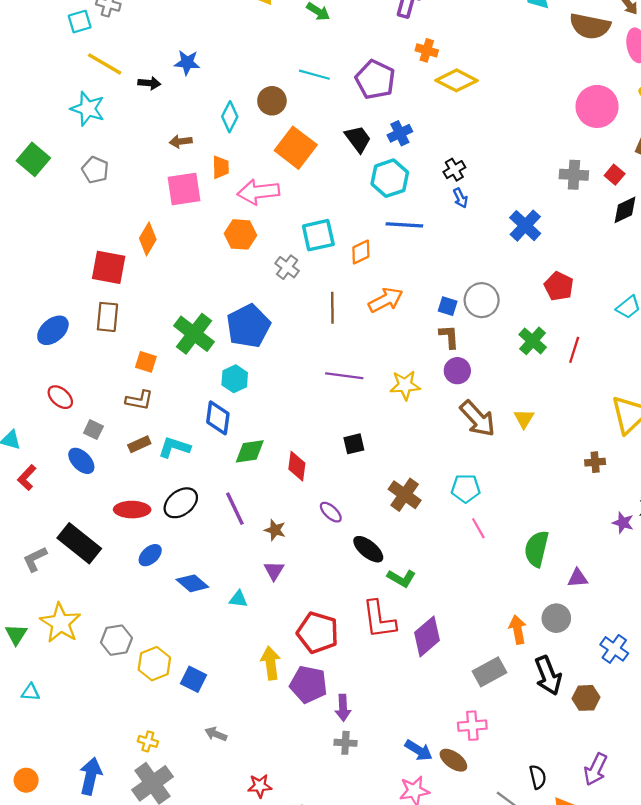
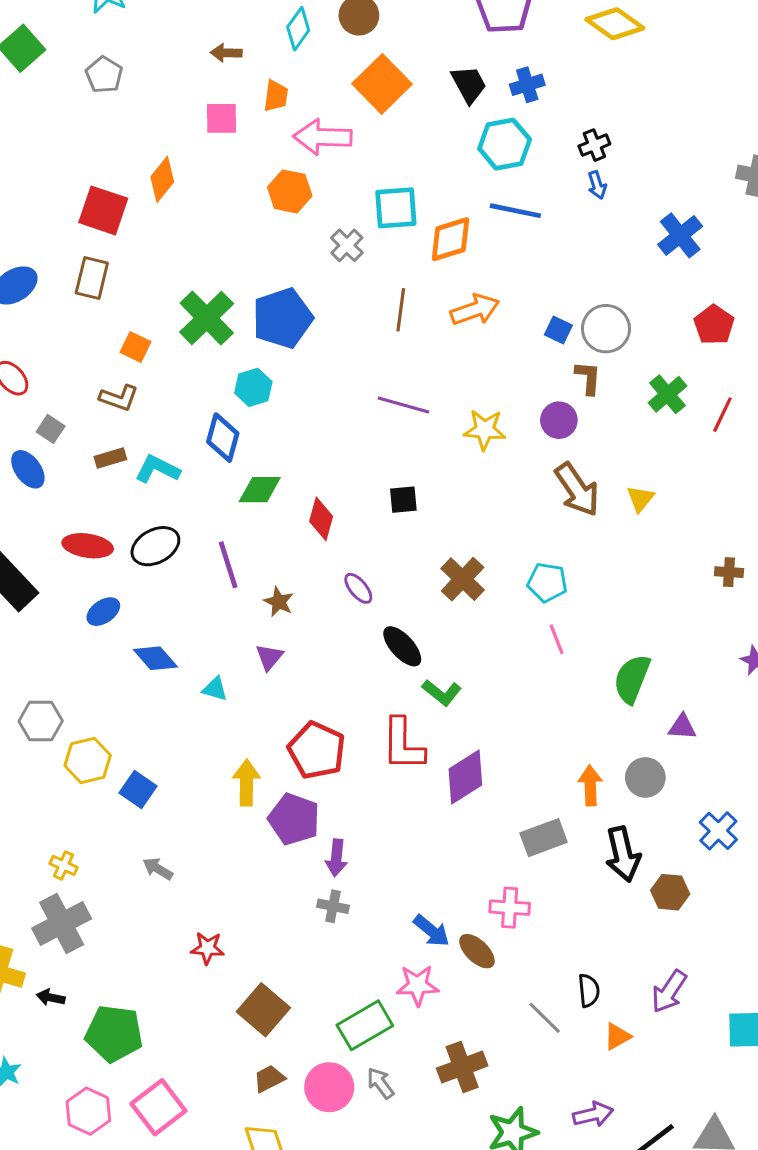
pink square: (184, 189) -> (221, 118), size x0.7
orange diamond: (361, 252) -> (451, 239), size x1.4
brown L-shape: (449, 337) -> (588, 378), moved

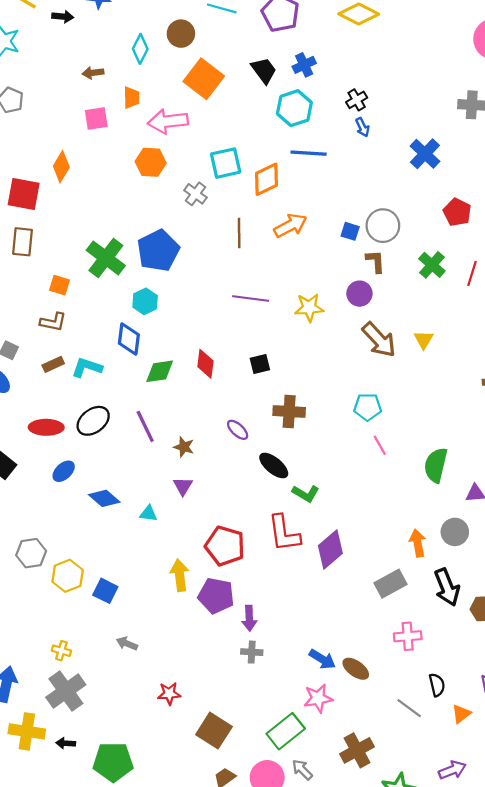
red diamond: (321, 519) -> (205, 364), moved
brown cross: (463, 579) -> (289, 411), moved, turned -32
pink cross: (510, 908) -> (408, 636), moved

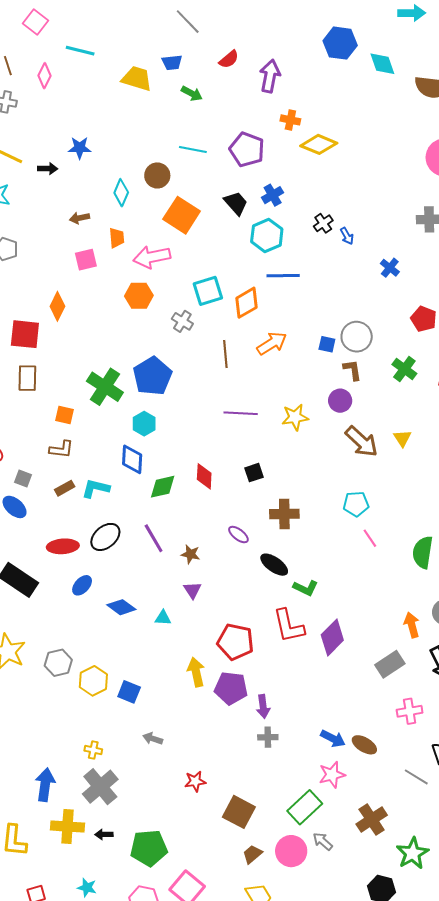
blue arrow: (362, 127) -> (347, 236), moved
blue cross: (425, 154) -> (390, 268), size x0.7

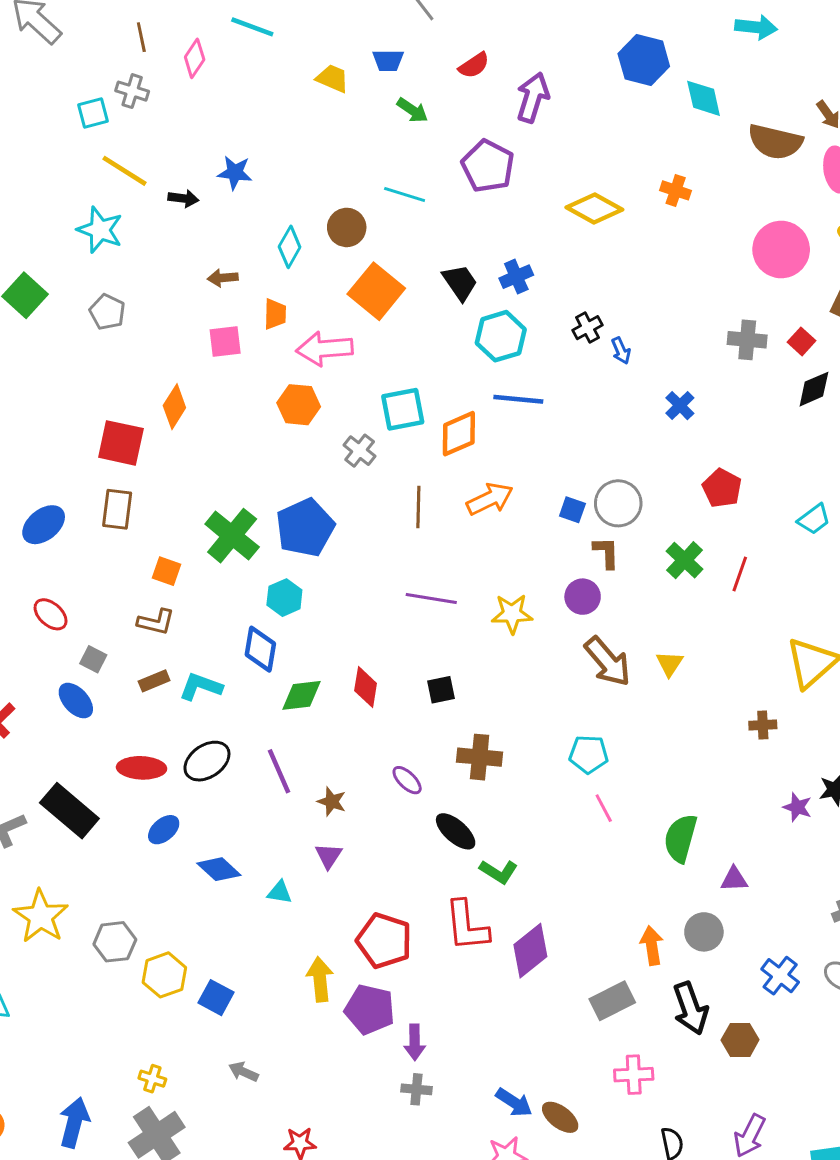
yellow trapezoid: (137, 78) -> (333, 78), size x0.7
orange cross: (290, 120) -> (676, 190), moved
purple pentagon: (247, 149) -> (488, 166), moved

